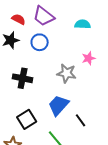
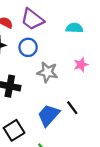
gray star: (67, 73) -> (47, 72), moved
black line: (81, 120) -> (72, 108), moved

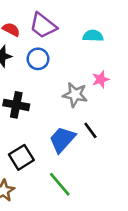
gray star: (47, 72) -> (75, 95), moved

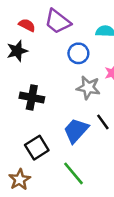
blue circle: (38, 59) -> (78, 53), moved

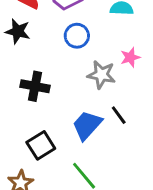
black star: (17, 51) -> (18, 31), turned 30
blue circle: (78, 53) -> (77, 36), moved

